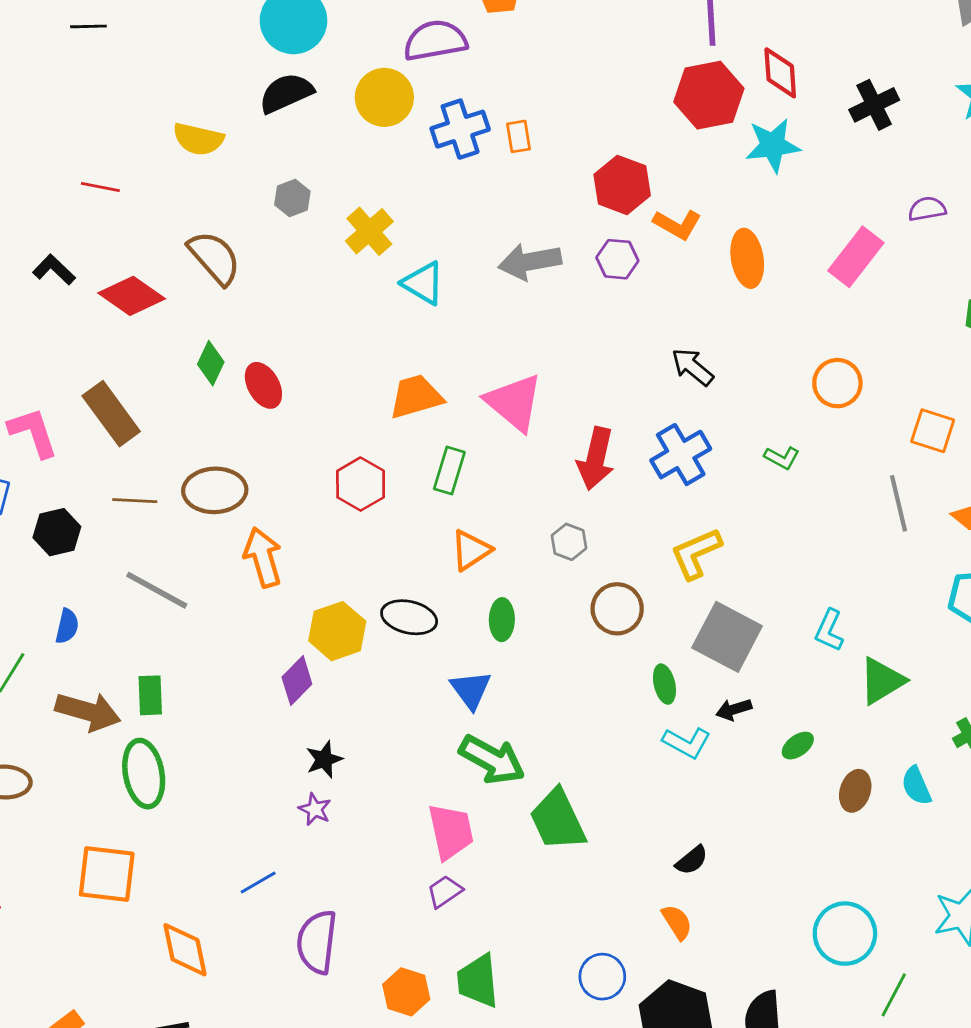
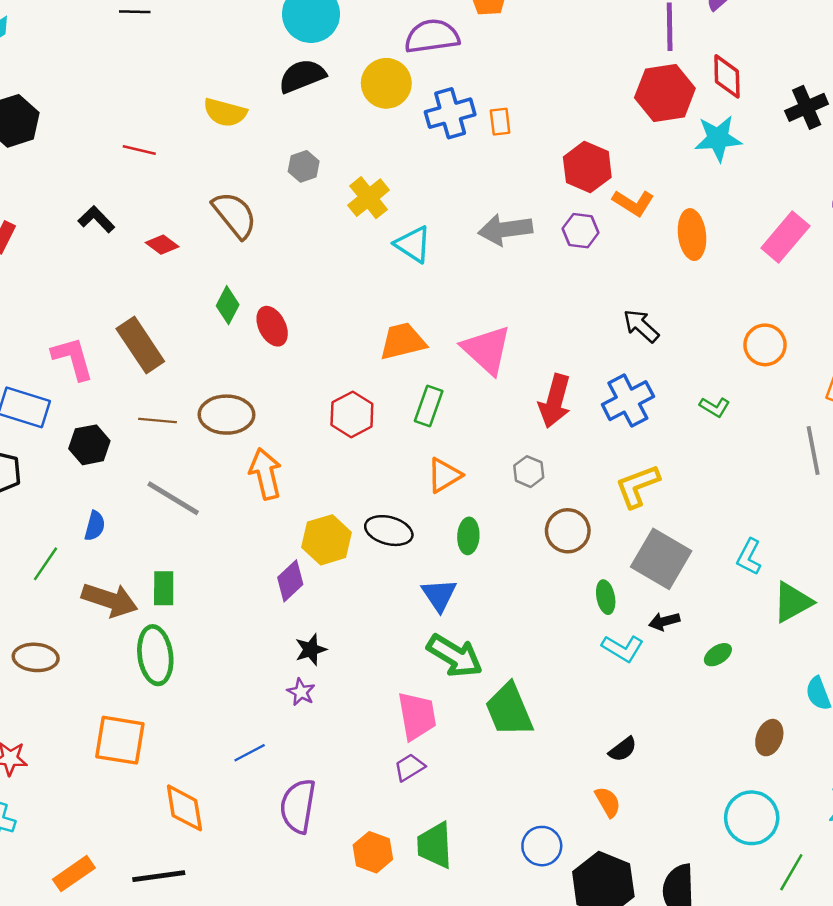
red diamond: (132, 296) -> (162, 245), size x0.6
brown ellipse: (855, 791) -> (769, 738), moved

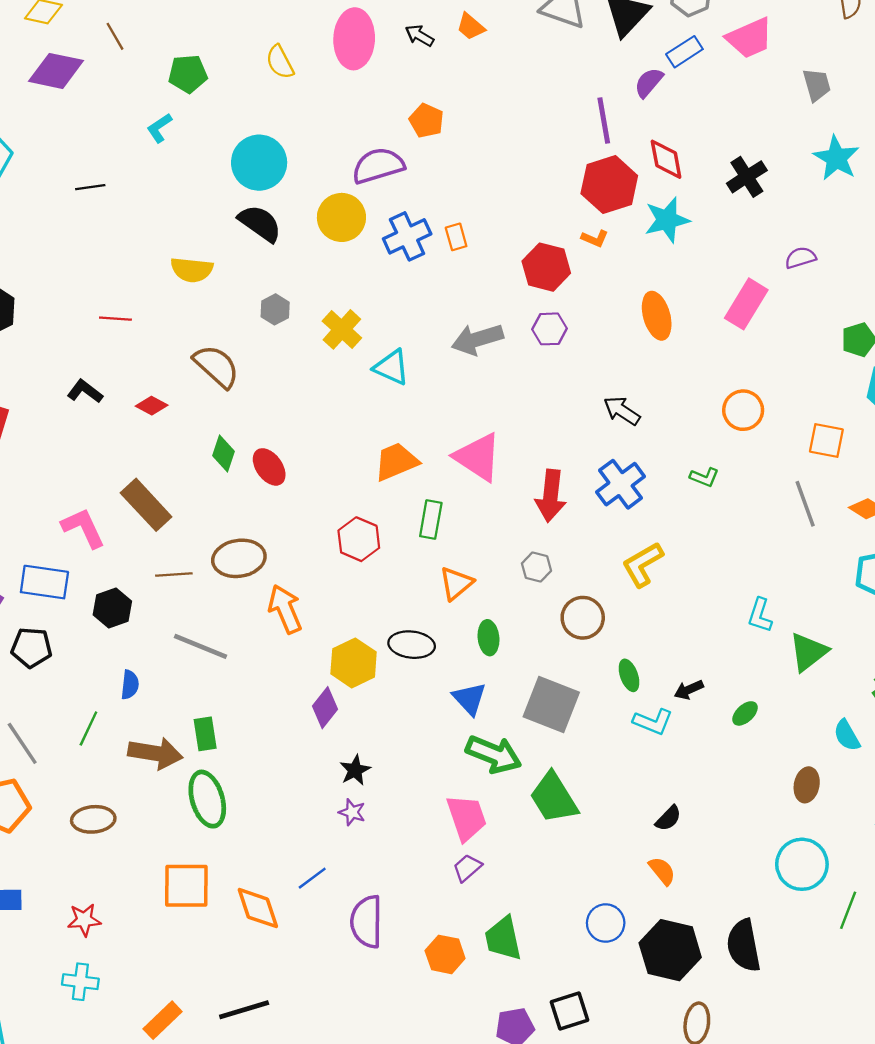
black semicircle: (302, 76) -> (260, 223), turned 66
orange L-shape: (633, 203) -> (595, 238), moved, size x0.7
gray square: (661, 559) -> (551, 704), moved
orange diamond: (184, 808) -> (258, 908), moved

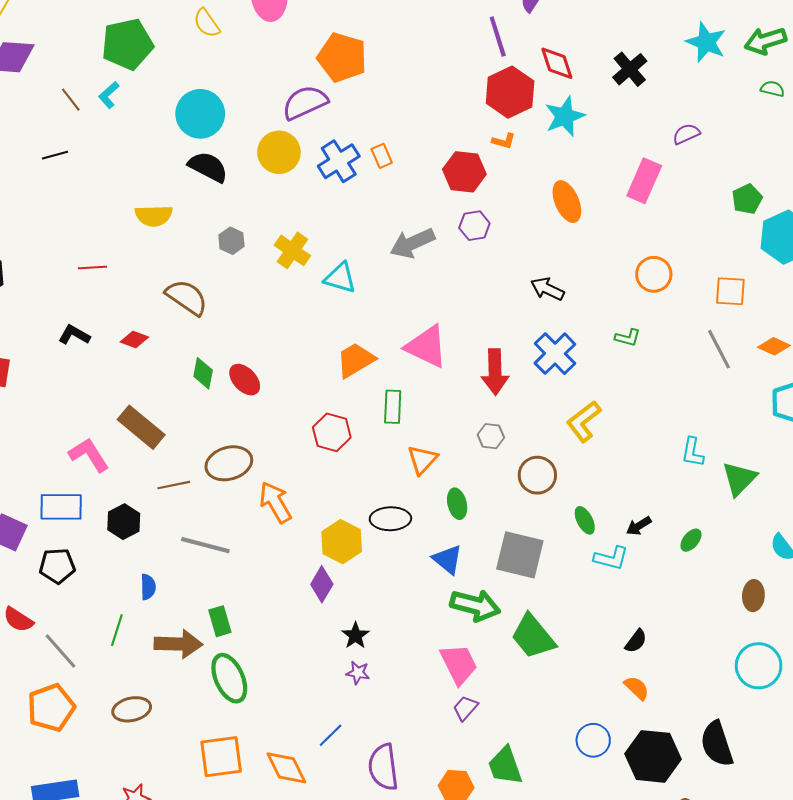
brown line: (115, 36) -> (71, 100), moved
green pentagon: (188, 74) -> (127, 44), size x1.5
orange pentagon: (426, 121) -> (342, 57), size x1.6

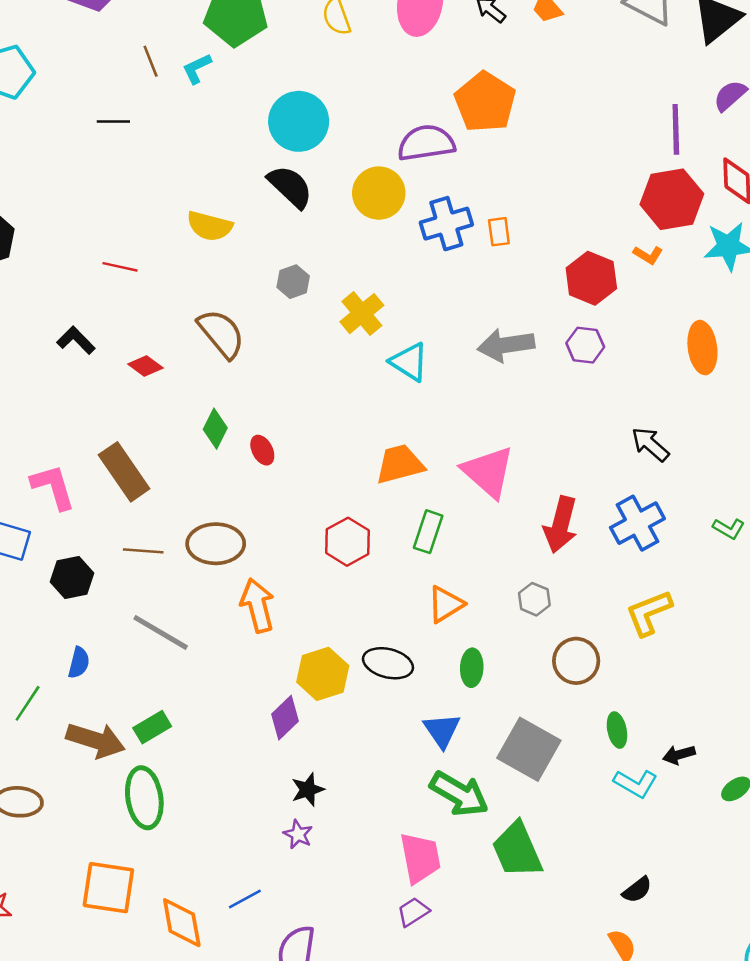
red ellipse: (245, 380) -> (262, 450), size x0.7
green rectangle: (220, 621) -> (152, 727), turned 60

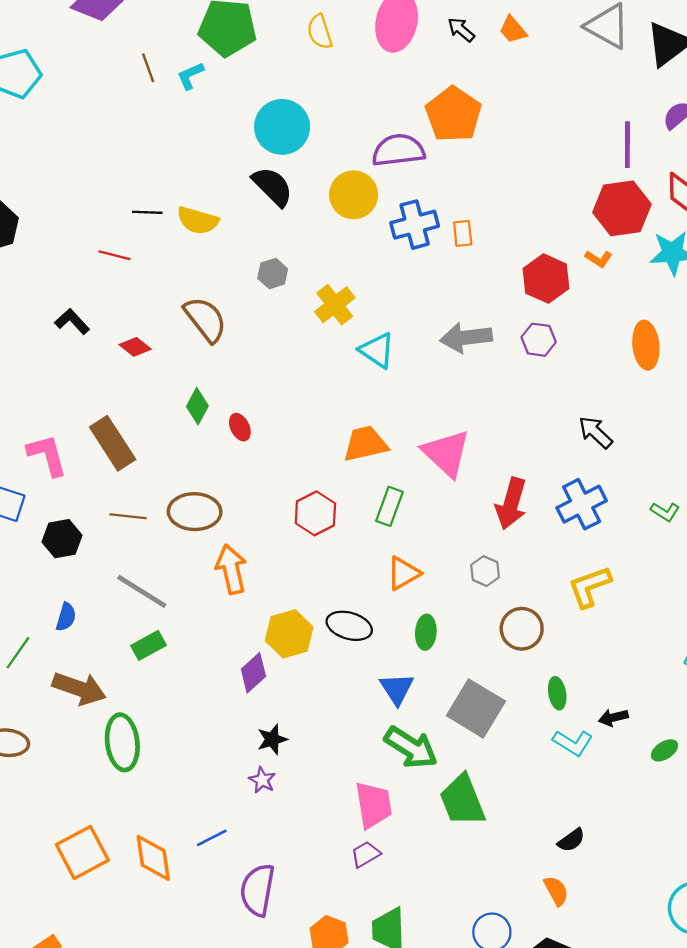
black line: (113, 122) -> (147, 212), moved
green rectangle: (152, 727) -> (148, 645), moved
orange square: (108, 888) -> (82, 852), moved, turned -38

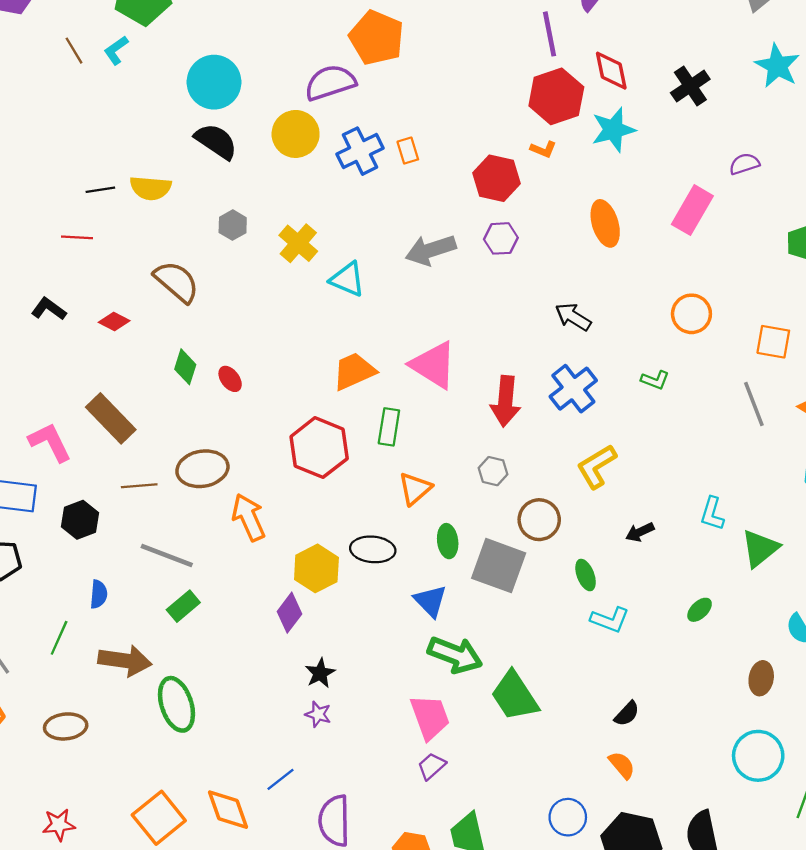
red hexagon: (315, 513) -> (319, 448), size x1.4
gray square: (476, 708) -> (499, 566), moved
black arrow: (613, 718) -> (640, 532), moved

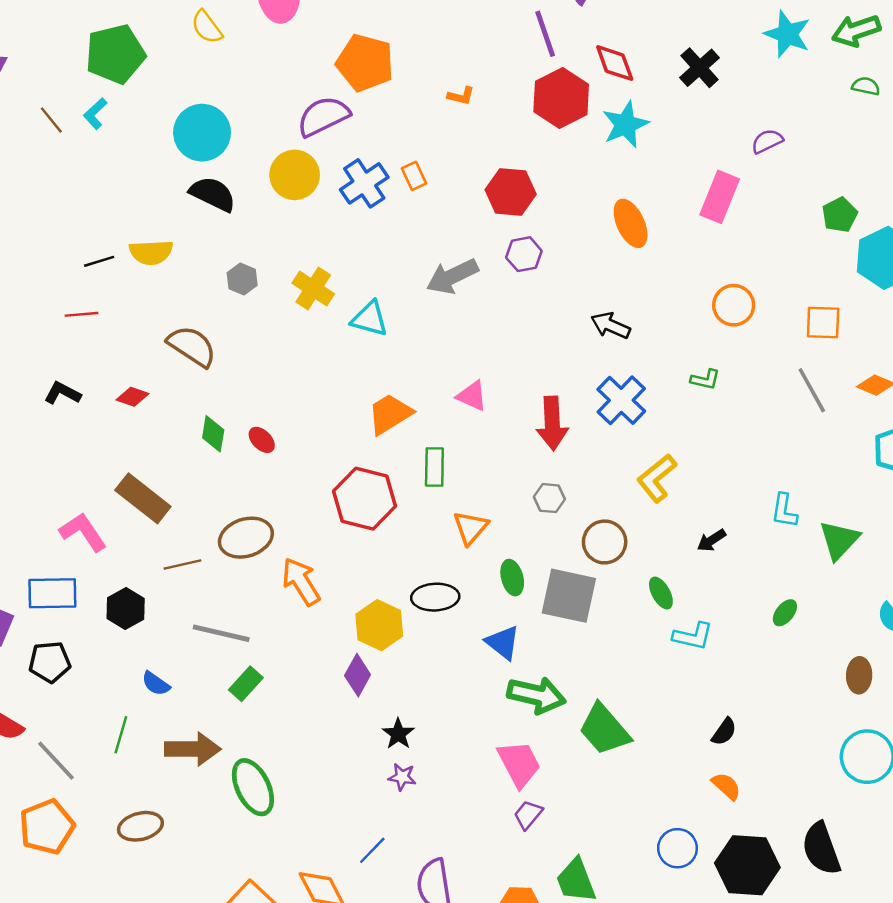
orange L-shape: (543, 149) -> (461, 96), moved
pink triangle: (434, 365) -> (472, 396), size x0.6
blue semicircle: (99, 594) -> (156, 684), turned 128

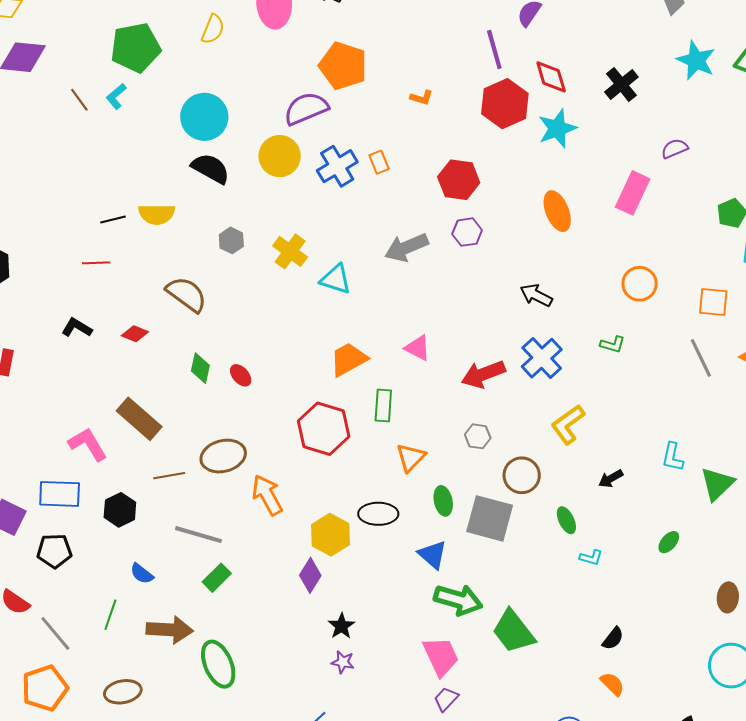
yellow semicircle: (207, 27) -> (213, 29), turned -124
red arrow: (552, 423) -> (483, 374), turned 69
cyan L-shape: (693, 636) -> (591, 558), size x0.7

